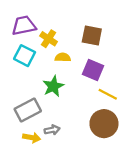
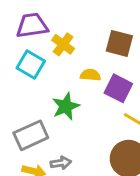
yellow semicircle: (63, 57) -> (90, 75), moved

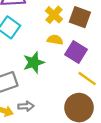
yellow cross: (63, 44) -> (54, 15), moved

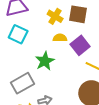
purple square: (76, 52) -> (80, 45), turned 30

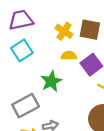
cyan square: (18, 34) -> (22, 50), turned 30

